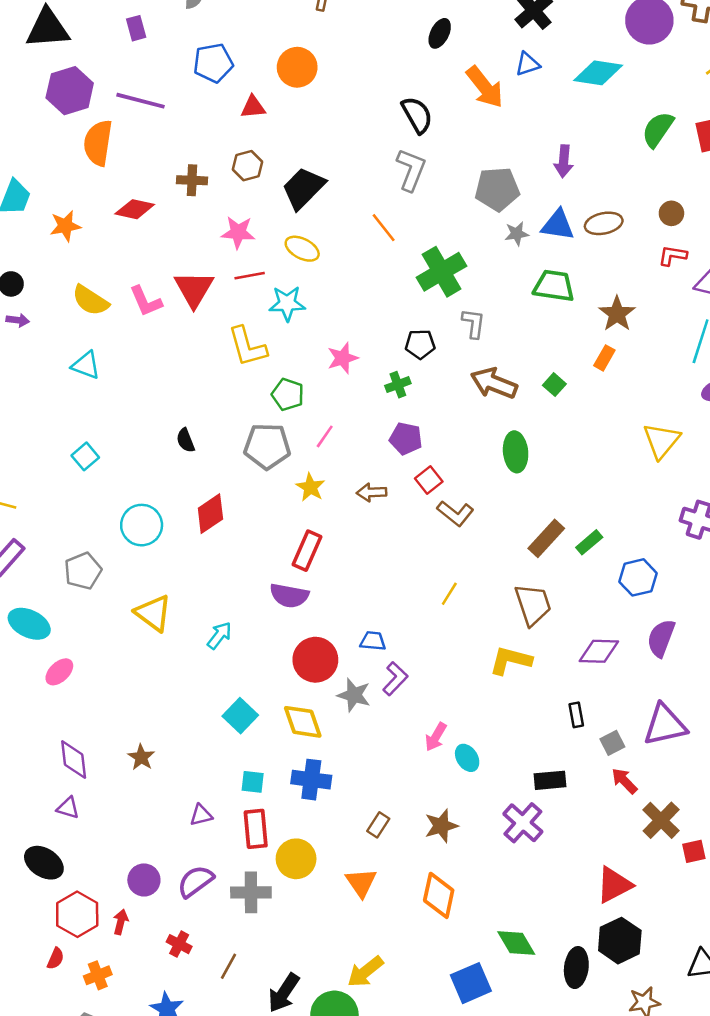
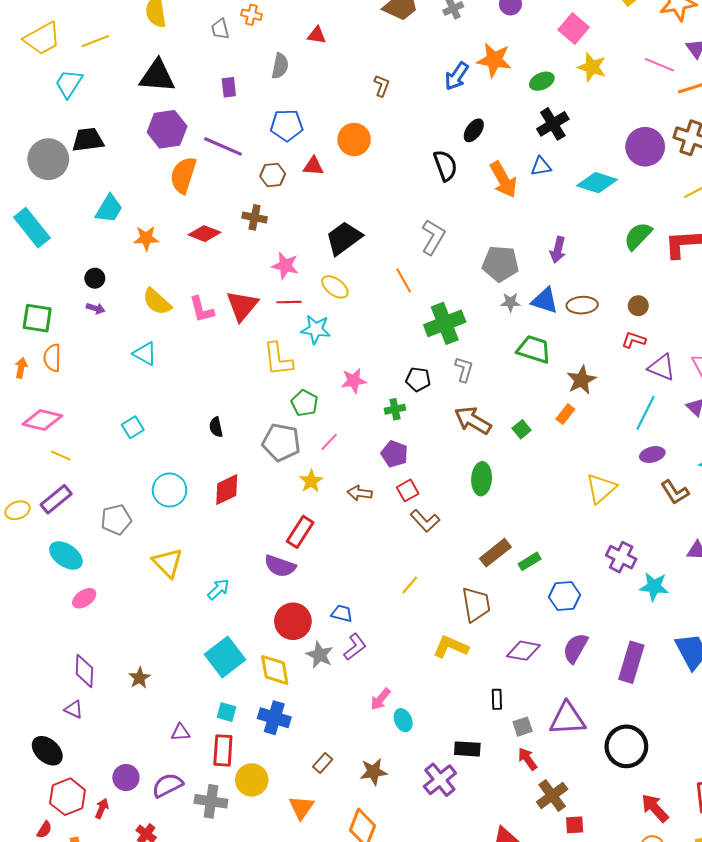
black semicircle: (417, 115) -> (445, 165), moved
brown hexagon: (248, 166) -> (273, 175), moved
cyan square: (240, 716) -> (225, 657), size x1.4

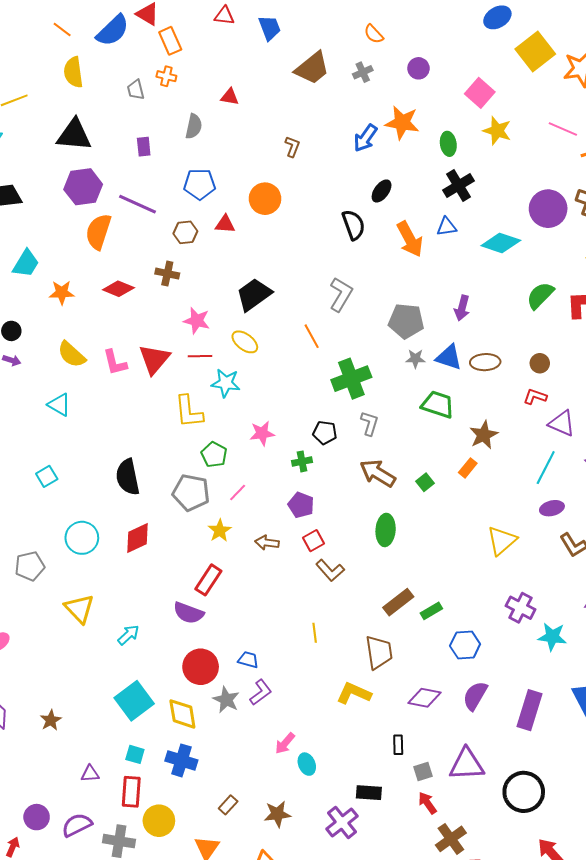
green ellipse: (542, 81) -> (448, 144), turned -75
black semicircle: (216, 427) -> (128, 477), size x1.8
yellow line: (410, 585) -> (315, 633), turned -48

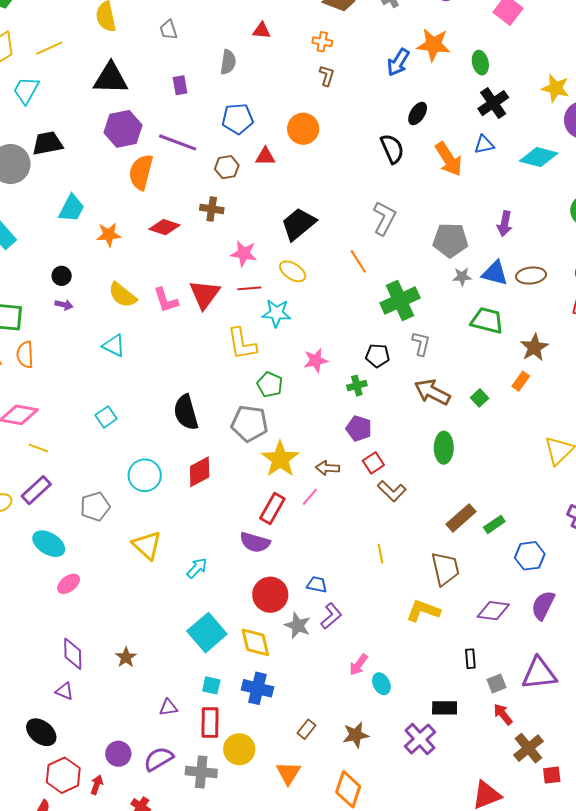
orange cross: (166, 76) -> (322, 42), moved
yellow star: (497, 131) -> (556, 88), moved
pink line: (238, 492) -> (310, 497), moved
yellow star: (220, 531) -> (280, 459), size x1.6

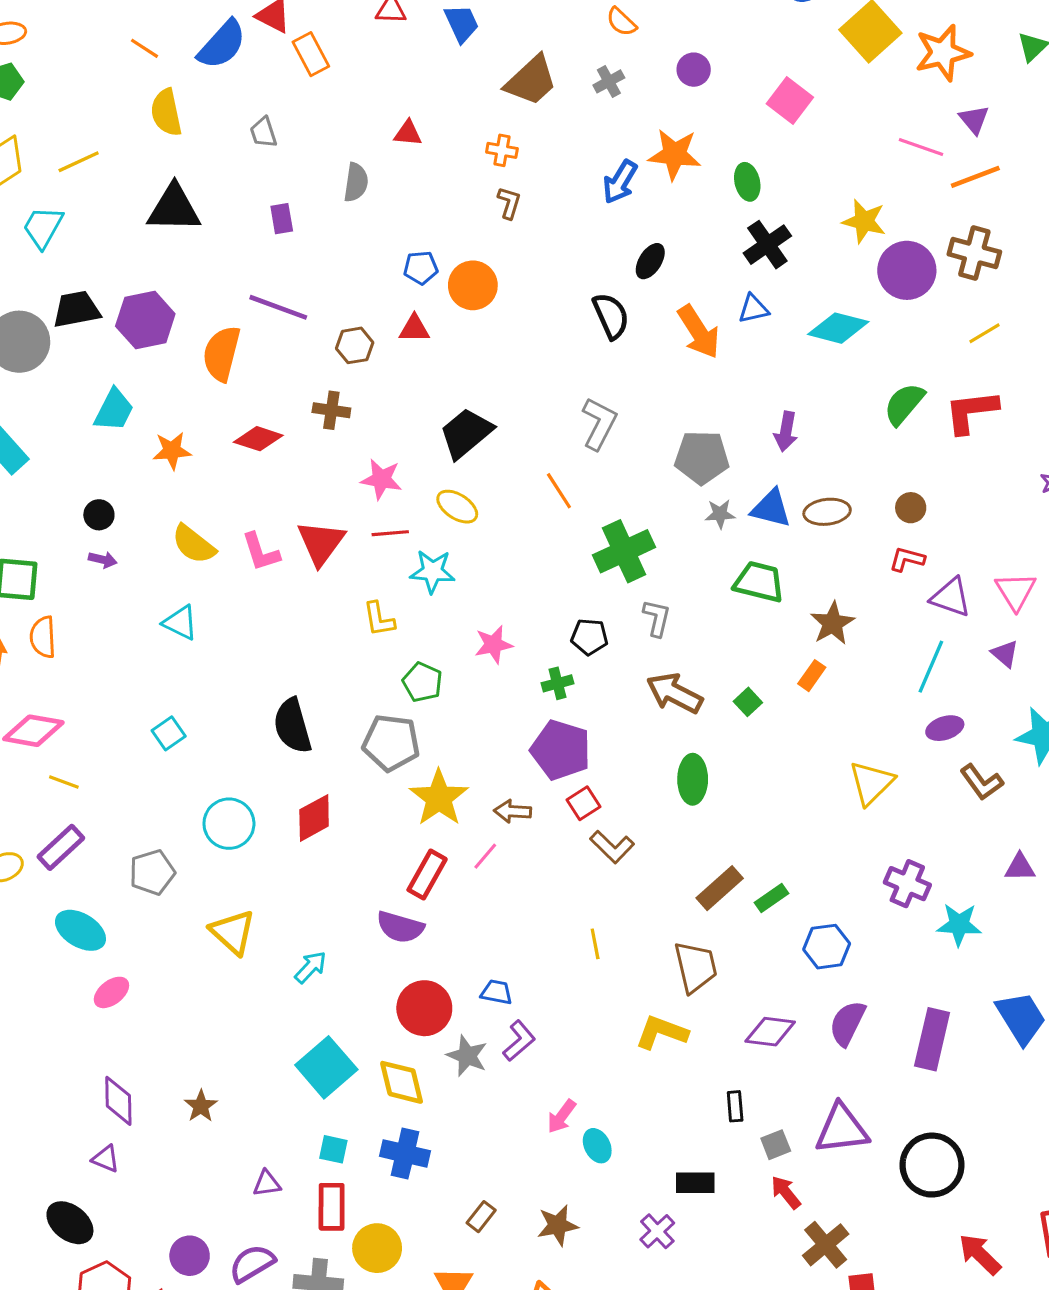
blue pentagon: (238, 119) -> (421, 268), moved, size x0.7
purple hexagon: (123, 129) -> (145, 320), moved
yellow L-shape: (242, 344) -> (379, 619), size x0.7
purple pentagon: (359, 428) -> (561, 750), size x1.5
purple cross: (420, 739) -> (657, 1231), size x0.7

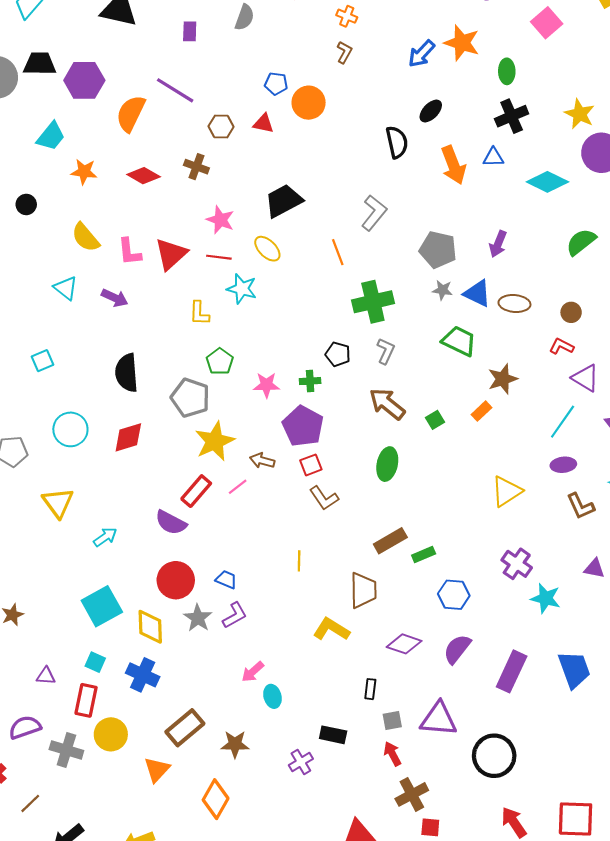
purple arrow: (103, 560) -> (115, 298), moved, size x1.4
pink star: (494, 645) -> (266, 385), moved
brown rectangle: (481, 1217) -> (185, 728), size x1.8

